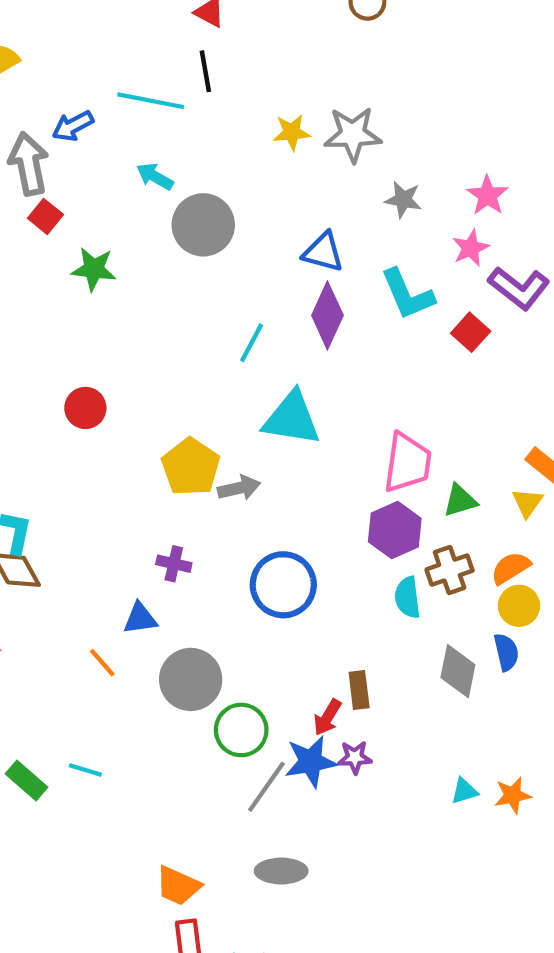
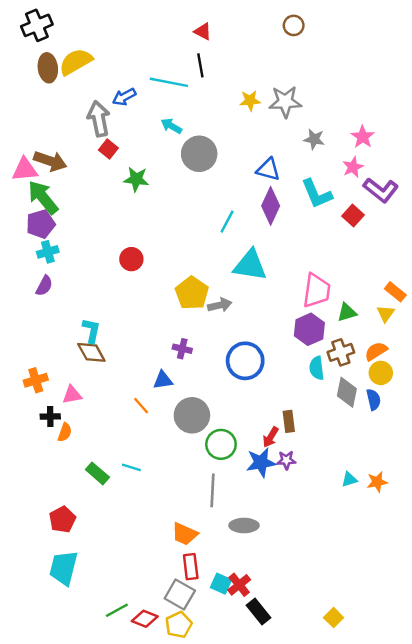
gray diamond: (458, 671) -> (347, 392), moved
gray line: (266, 787) -> (213, 490), moved, turned -32

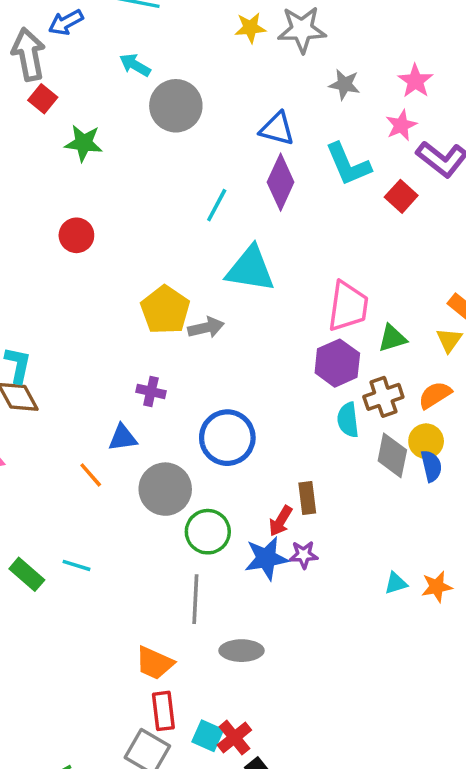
red circle: (131, 259) -> (76, 235), moved
blue circle: (245, 361) -> (227, 438), moved
yellow circle: (381, 373) -> (426, 441), moved

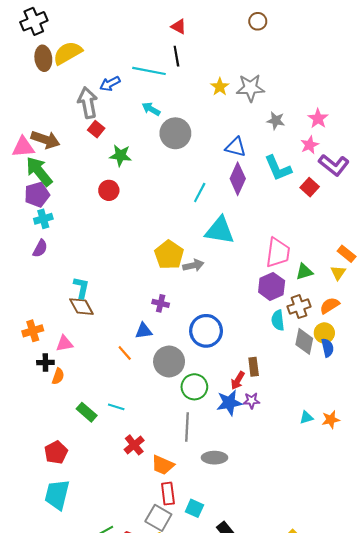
yellow star: (250, 28) -> (220, 87), turned -30
red circle: (76, 235) -> (109, 190), moved
red cross: (234, 738) -> (134, 445), moved

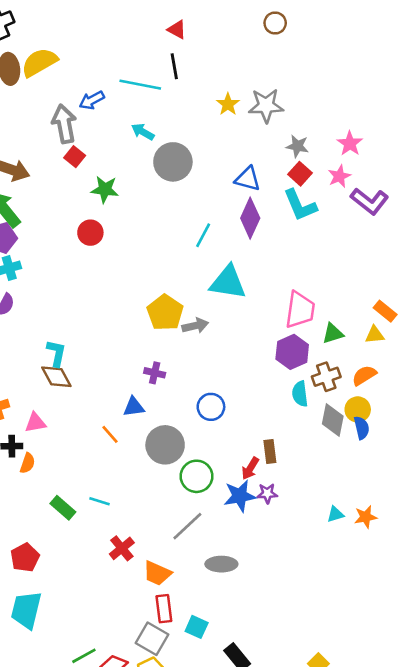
red square: (310, 187) -> (300, 174), moved
yellow triangle: (338, 273) -> (375, 335), turned 49
blue circle: (206, 331) -> (211, 407), size x0.7
gray line: (187, 427) -> (187, 526), turned 44

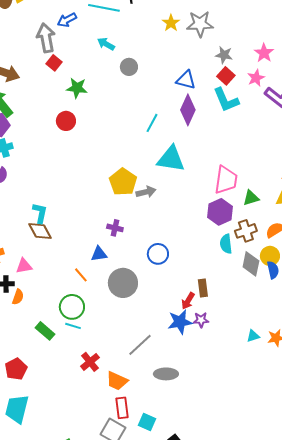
gray circle: (173, 162) -> (129, 67), size x0.6
green circle: (197, 476) -> (72, 307), moved

